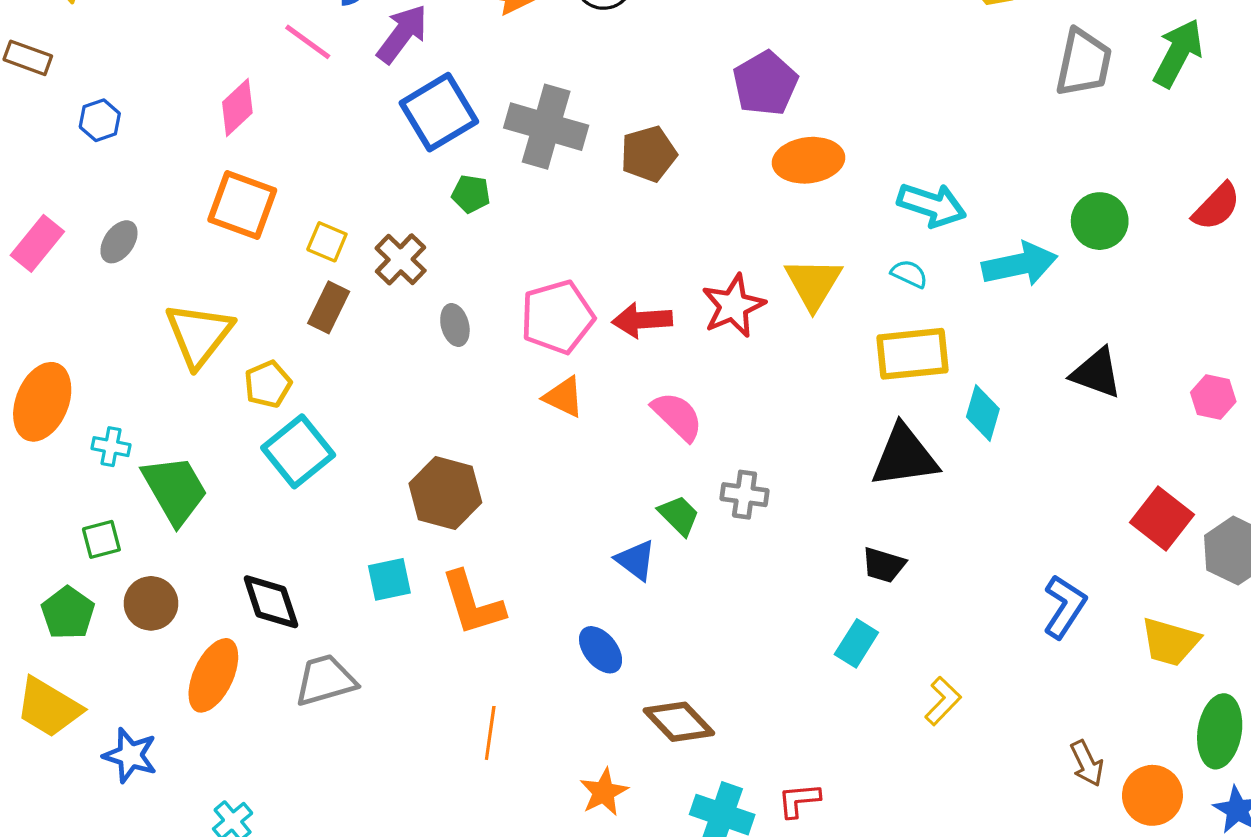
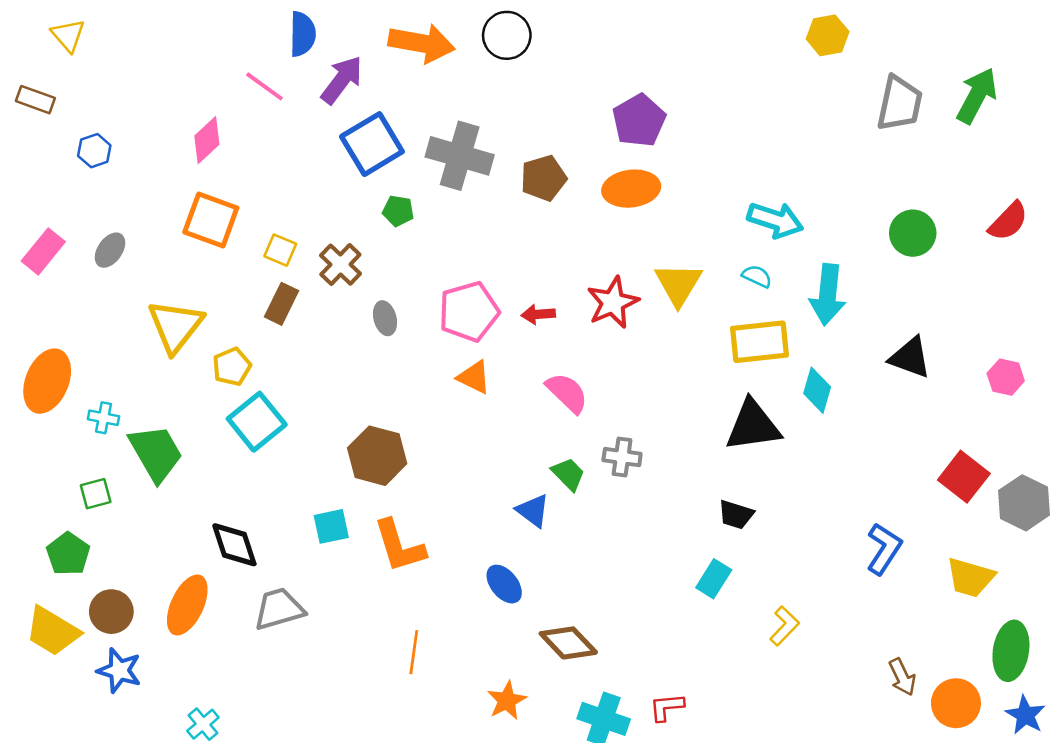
orange ellipse: (809, 160) -> (631, 189), moved
cyan arrow: (1020, 264) -> (828, 295), moved, turned 108
red arrow: (642, 320) -> (538, 314), size x0.7
brown circle: (151, 603) -> (111, 612), moved

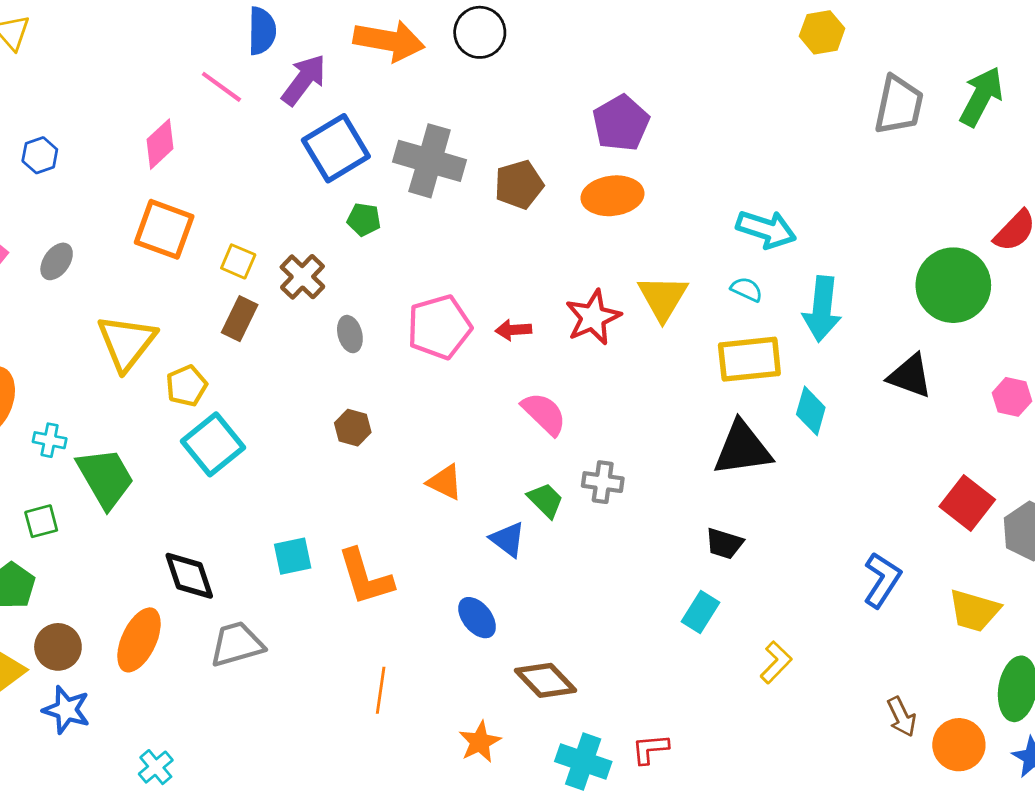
green circle: (913, 233) -> (953, 285), moved, size x1.5
orange triangle: (474, 377) -> (445, 482), moved
brown hexagon: (377, 456) -> (353, 428), moved, size x0.6

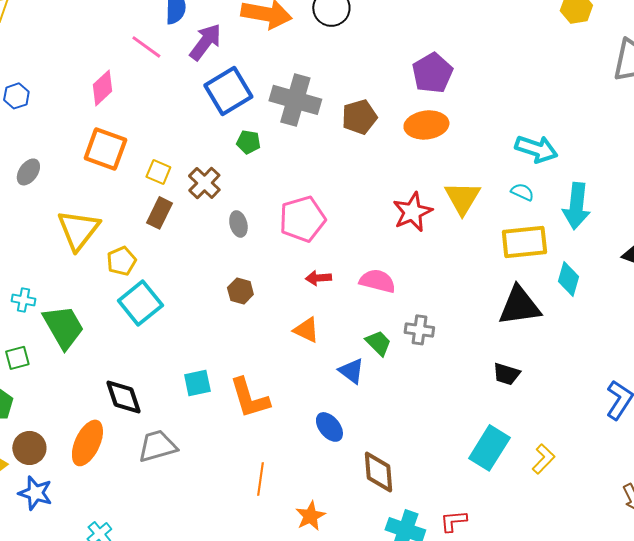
red arrow: (513, 330) -> (318, 278), moved
pink semicircle: (544, 414) -> (377, 281), turned -30
cyan rectangle: (701, 612) -> (489, 448), moved, size x1.5
brown diamond: (545, 680) -> (378, 472), turned 39
orange star: (480, 742) -> (310, 516), moved

